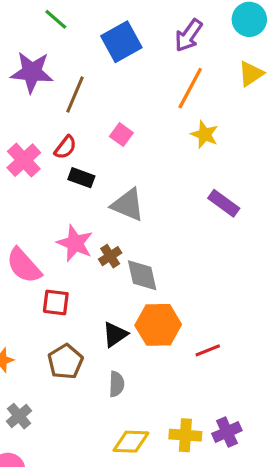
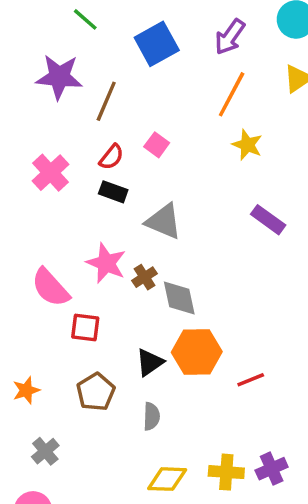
red semicircle: (65, 147) -> (111, 157), moved

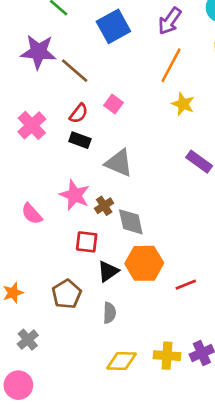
brown line: (106, 101) -> (75, 71), turned -72
pink semicircle: (50, 288) -> (32, 214), size x0.7
red square: (85, 328) -> (87, 242), moved

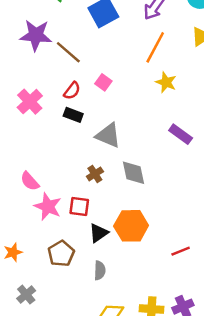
pink star: (75, 195) -> (48, 207), moved
gray diamond: (131, 222) -> (133, 173), moved
red line: (186, 285) -> (181, 251), moved

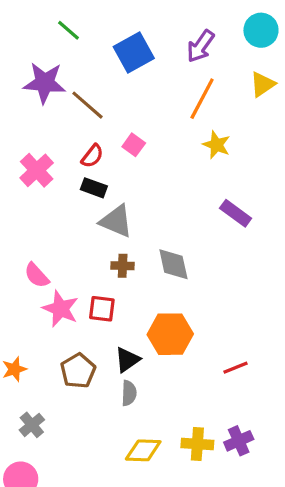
gray triangle: (108, 135) -> (116, 221), moved
brown cross: (95, 174) -> (123, 266), turned 35
black triangle: (99, 233) -> (127, 360), moved

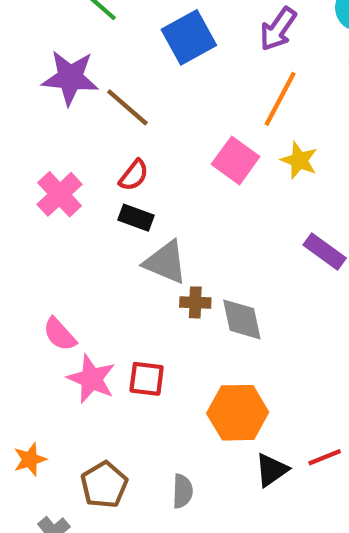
pink square: (134, 145) -> (236, 160), moved, size x1.5
brown cross: (123, 266) -> (195, 302), moved
black triangle: (127, 360) -> (272, 470), moved
brown pentagon: (78, 371) -> (104, 485), moved

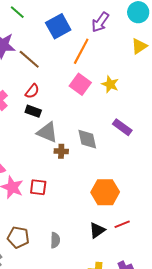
orange line: (280, 99) -> (81, 51), moved
gray diamond: (242, 319) -> (87, 139), moved
orange hexagon: (238, 413) -> (105, 192), moved
brown pentagon: (104, 485) -> (18, 237), turned -30

